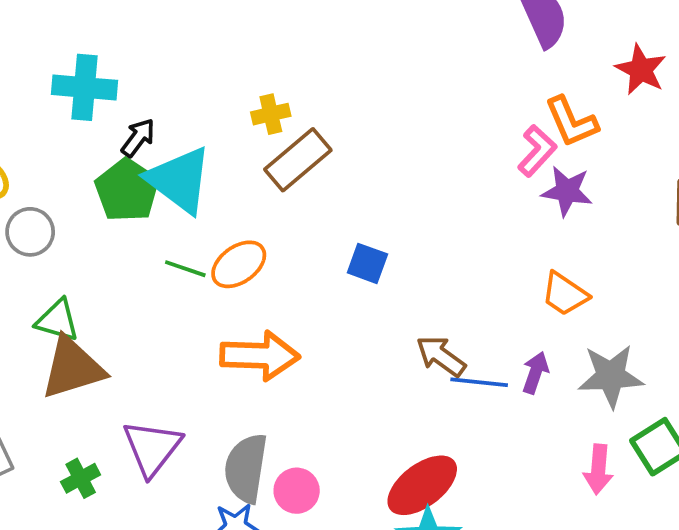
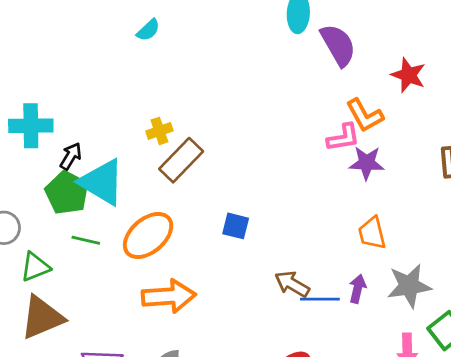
pink L-shape: (537, 151) -> (343, 138), turned 44
orange ellipse: (239, 264) -> (148, 235), size x1.4
green line: (185, 269) -> (86, 240), moved
orange trapezoid: (565, 294) -> (372, 233), turned 48
green triangle: (58, 320) -> (35, 267), moved, turned -32

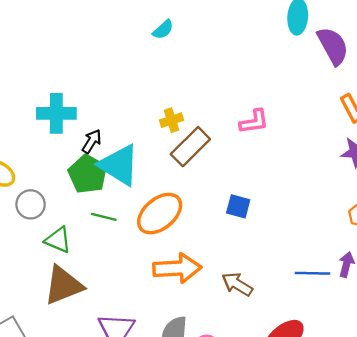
pink L-shape: (343, 138) -> (254, 122), moved
green triangle: (35, 267) -> (58, 240), turned 44
brown arrow: (292, 284) -> (237, 284), moved

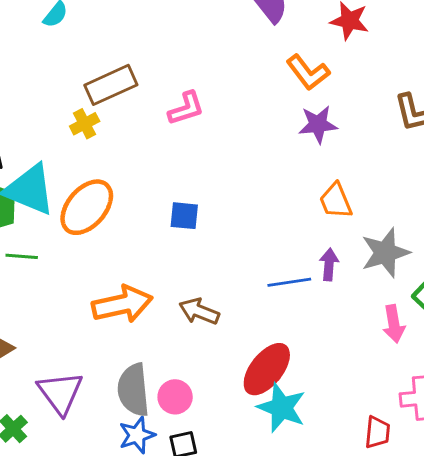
brown rectangle: (190, 147) -> (111, 85), moved, turned 30
orange ellipse: (160, 214) -> (87, 207), moved

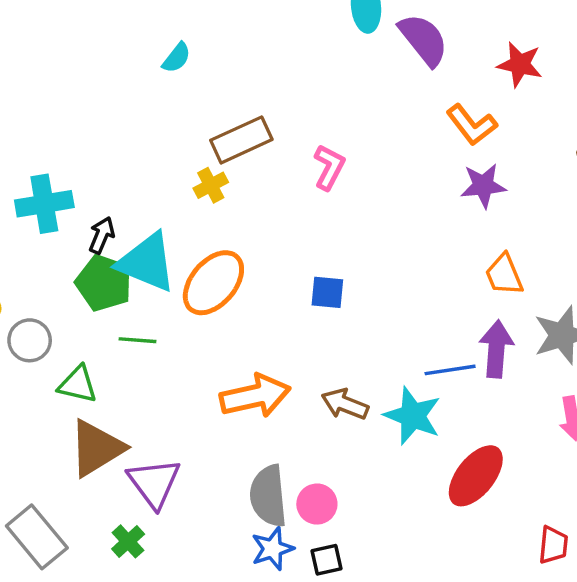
pink L-shape: (186, 108) -> (329, 167), turned -45
purple arrow: (329, 264) -> (496, 349), size x1.5
red ellipse: (267, 369) -> (476, 476), moved
purple triangle: (60, 393) -> (154, 483), moved
cyan star: (282, 408) -> (413, 416), moved

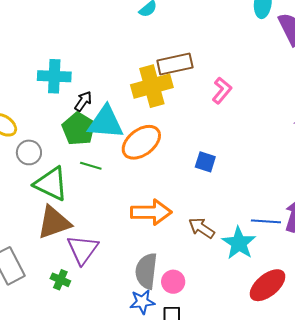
yellow cross: (211, 185) -> (152, 86), size x2.0
cyan triangle: (147, 262) -> (106, 122), turned -30
green triangle: (78, 384) -> (51, 184), size x1.5
green cross: (128, 541) -> (60, 280), turned -36

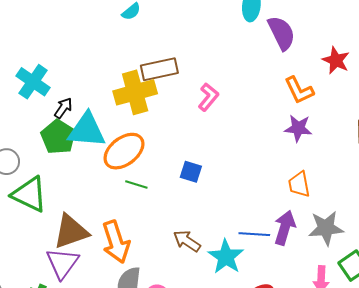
cyan cross: (54, 76) -> (33, 82), turned 32
green line: (91, 166) -> (136, 184), moved
orange arrow: (151, 212) -> (116, 242), moved, turned 72
brown triangle: (54, 222) -> (71, 232), moved

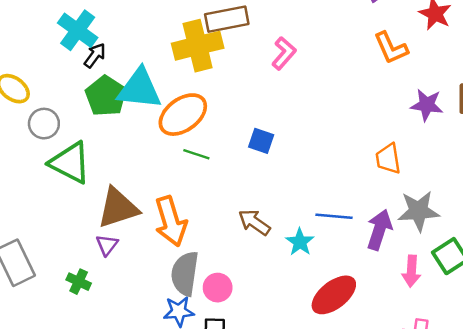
black arrow: (63, 108) -> (95, 55), moved
purple star: (298, 128) -> (427, 105), moved
purple arrow: (285, 228) -> (379, 230), moved
cyan star: (226, 257) -> (300, 242), size x0.7
purple triangle: (62, 263) -> (107, 245), size x0.6

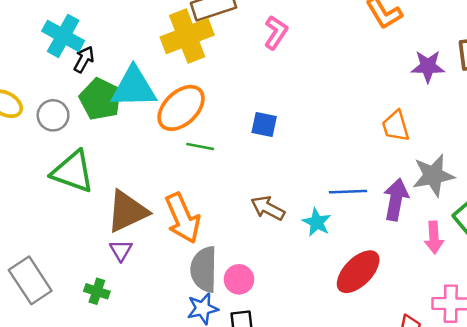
gray circle: (44, 124) -> (53, 115), moved

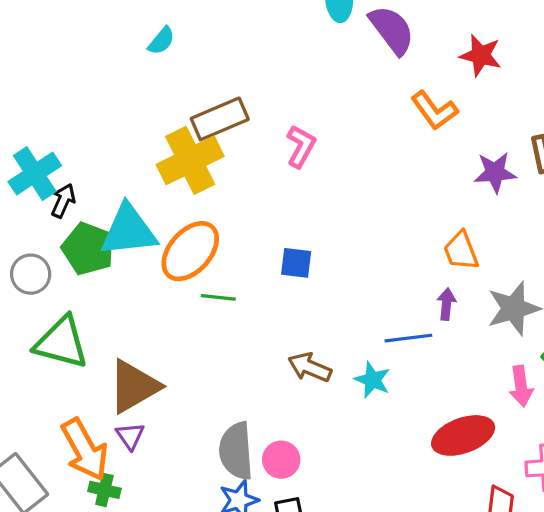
cyan cross: (63, 36) -> (35, 174), turned 33
purple arrow: (396, 200) -> (446, 304), moved, size x0.6
orange arrow: (183, 218) -> (85, 450), moved
red ellipse: (358, 272) -> (463, 435), moved, turned 30

